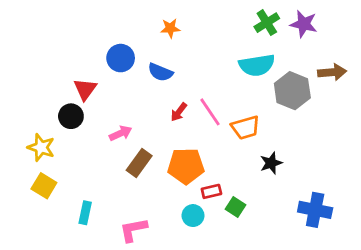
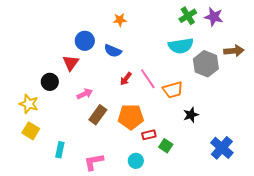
red triangle: (85, 89) -> (71, 63), moved
blue cross: (315, 210) -> (222, 148), turned 30
cyan circle: (193, 216) -> (136, 161), moved

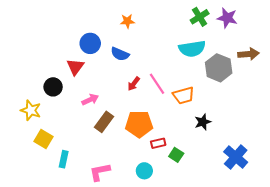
yellow square: (31, 131) -> (43, 139), moved

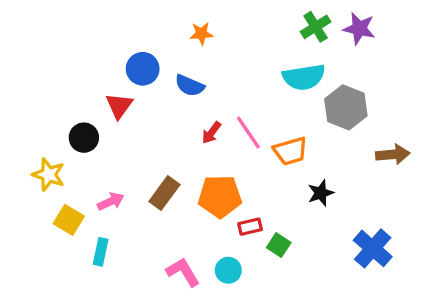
brown arrow: (248, 54) -> (393, 154), moved
pink arrow: (90, 100) -> (111, 201), moved
pink L-shape: (100, 172) -> (183, 272), moved, turned 70

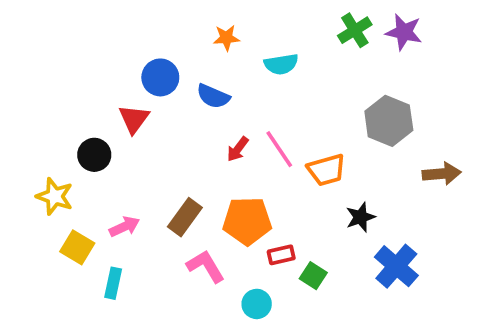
cyan semicircle: (304, 77) -> (281, 64), moved, size x0.7
blue cross: (373, 248) -> (396, 266), moved
pink L-shape: (183, 272) -> (206, 266), moved

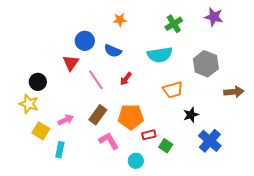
green cross: (355, 30) -> (174, 24), moved
cyan semicircle: (281, 64) -> (160, 55), moved, size x1.4
pink line: (279, 149) -> (96, 80), moved
black circle: (94, 155) -> (38, 82), moved

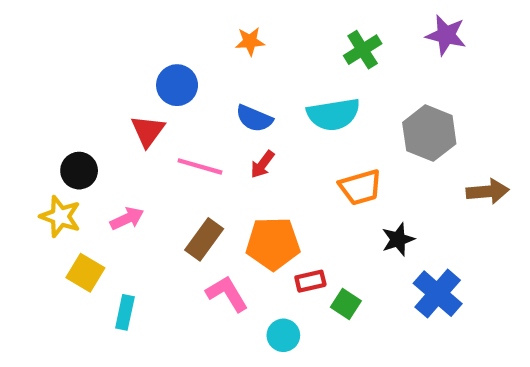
blue semicircle: (113, 51) -> (254, 118), moved
pink line: (96, 80) -> (200, 166), turned -40
pink arrow: (66, 120) -> (127, 219), moved

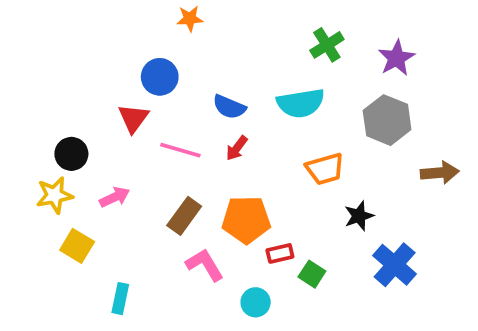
purple star: (446, 35) -> (396, 58), moved, turned 30
orange star: (250, 41) -> (190, 19), moved
yellow star: (60, 216) -> (54, 195), turned -30
cyan rectangle: (125, 312) -> (120, 299), moved

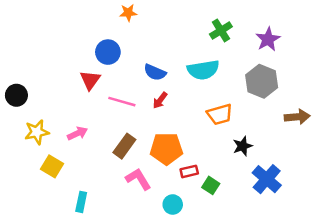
black circle: (71, 154) -> (16, 95), moved

